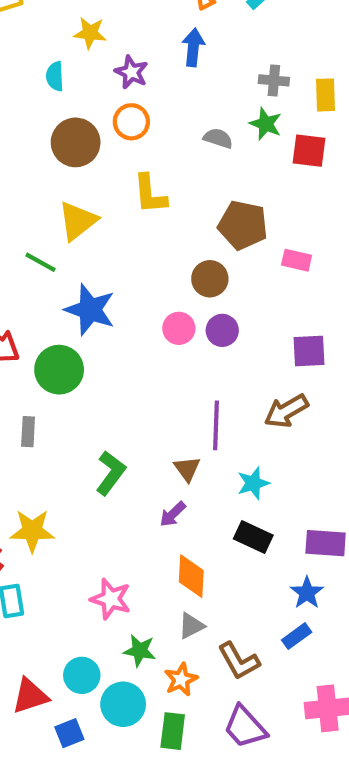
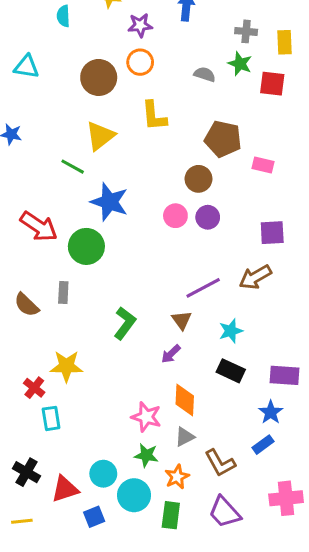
purple star: (131, 72) -> (140, 25), turned -30
cyan semicircle: (55, 76) -> (63, 16), moved
purple line: (216, 425) -> (203, 288), turned 60
pink star: (111, 599) -> (146, 417), moved

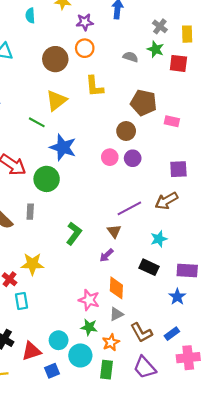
gray cross: (246, 31) -> (160, 26), turned 32
cyan star: (231, 331) -> (159, 239), moved
blue rectangle: (263, 445) -> (172, 334), moved

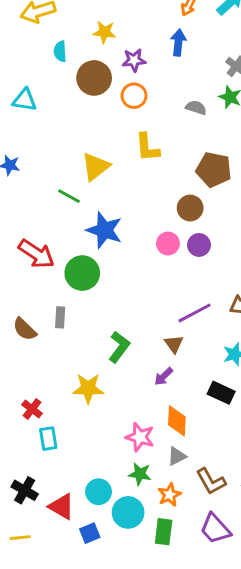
brown circle: (55, 59) -> (94, 78), moved
yellow star: (32, 264) -> (88, 388), moved
red triangle: (31, 351) -> (62, 507), turned 48

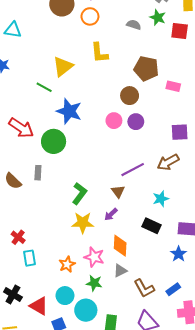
cyan triangle: (25, 100) -> (13, 30), moved
yellow star: (88, 388) -> (83, 223), moved
orange star: (169, 495) -> (67, 264), moved

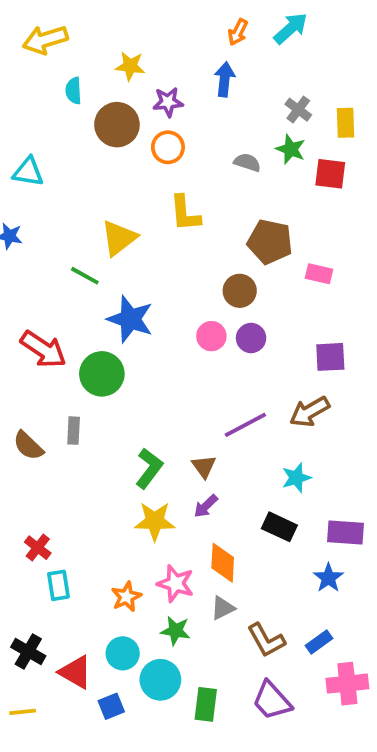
brown triangle: (118, 191) -> (204, 466), moved

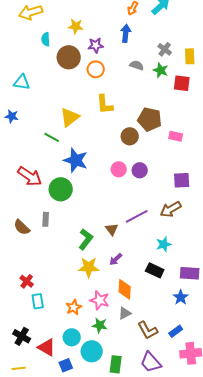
gray semicircle: (247, 162) -> (137, 65), moved
brown circle: (240, 291) -> (130, 136), moved
brown triangle: (204, 466) -> (112, 229), moved

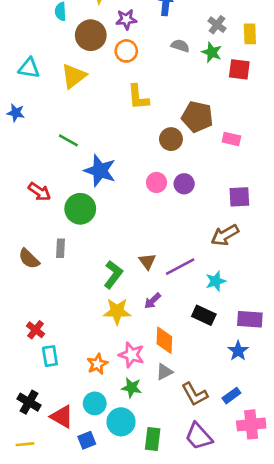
yellow triangle: (70, 117) -> (74, 76), moved
red arrow: (30, 176) -> (39, 192), size x0.7
purple line: (137, 216) -> (180, 267), moved

